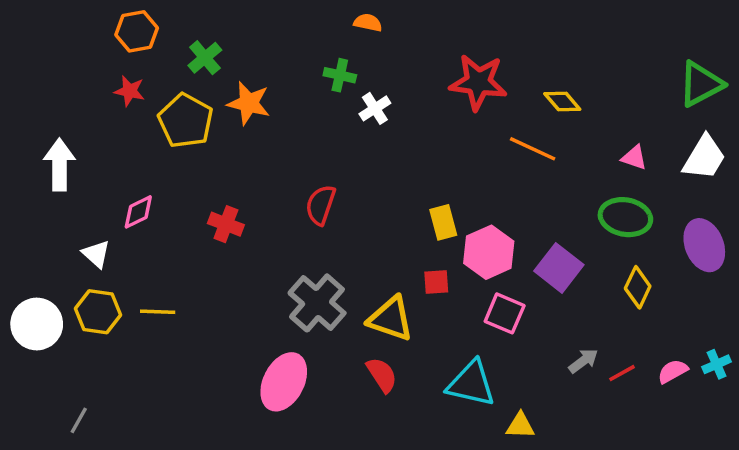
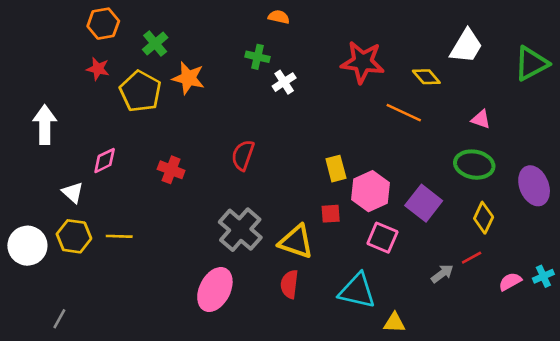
white trapezoid: (704, 158) -> (466, 46), moved
red line: (622, 373) -> (472, 258), moved
red semicircle: (382, 375) -> (289, 284), turned -140

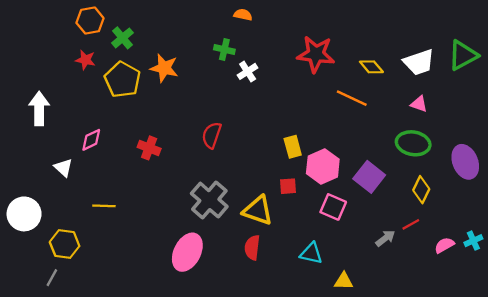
green cross: (155, 44) -> (122, 38), moved
white trapezoid: (466, 46) -> (419, 62), moved, turned 40
yellow hexagon: (74, 236) -> (65, 244), moved
cyan triangle: (357, 291) -> (311, 253), size x0.7

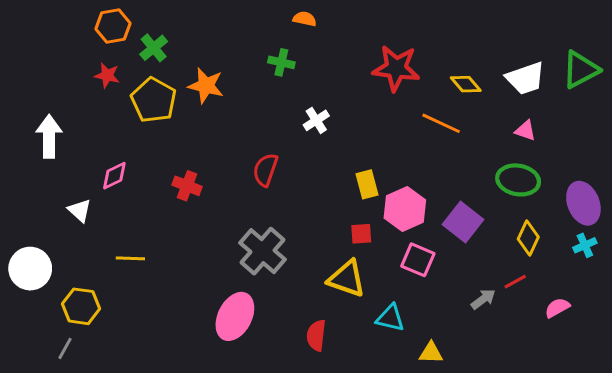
white cross: (248, 71) -> (316, 120), moved
yellow triangle: (258, 210) -> (347, 279), moved
cyan cross: (473, 241) -> (585, 245), moved
red semicircle: (252, 248) -> (316, 335), moved

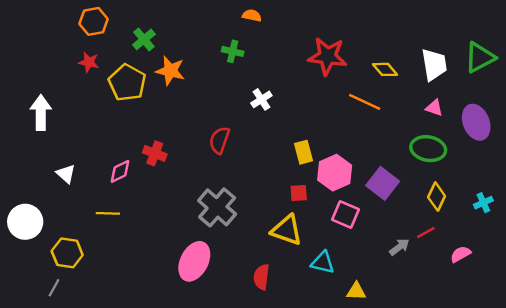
green cross: (154, 48) -> (144, 39), moved
white trapezoid: (525, 78) -> (434, 65), turned -80
pink diamond: (114, 176) -> (120, 171), moved
purple ellipse: (583, 203) -> (476, 122), moved

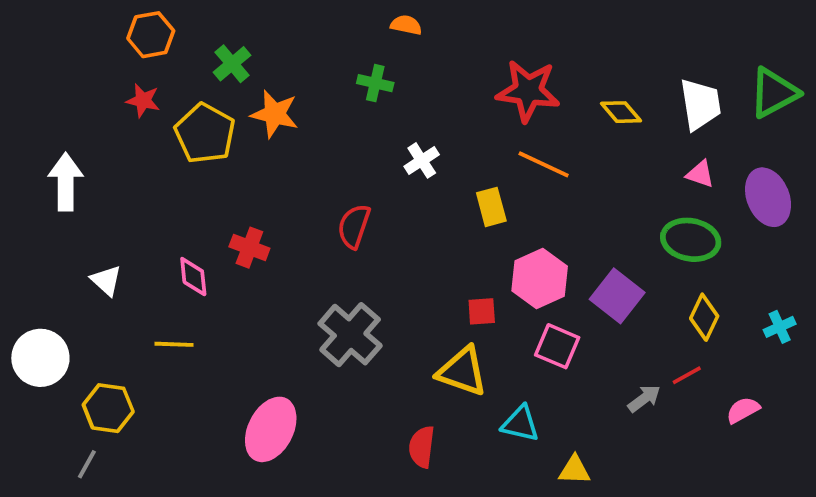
orange line: (365, 102) -> (544, 164), moved
yellow rectangle: (303, 152) -> (491, 207), moved
pink diamond: (120, 171) -> (193, 277), turned -70
pink ellipse: (194, 261) -> (271, 429), moved

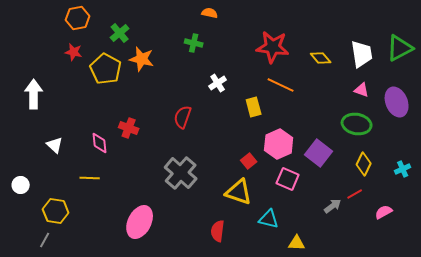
red square: (482, 311) -> (249, 161), turned -35
white circle: (40, 358) -> (21, 185), size x0.6

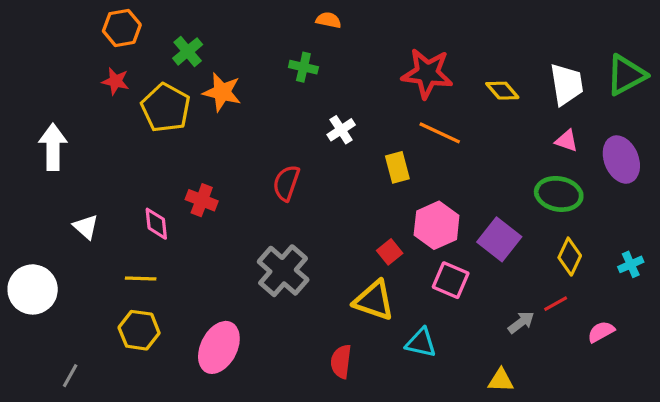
white circle: (21, 185) -> (33, 289), size x1.8
yellow hexagon: (56, 211) -> (139, 330), moved
yellow triangle: (297, 243) -> (501, 380), moved

